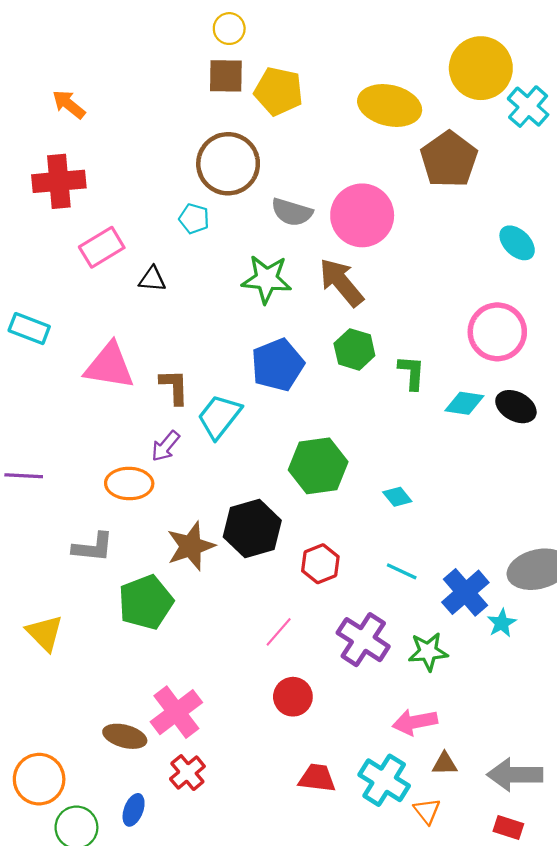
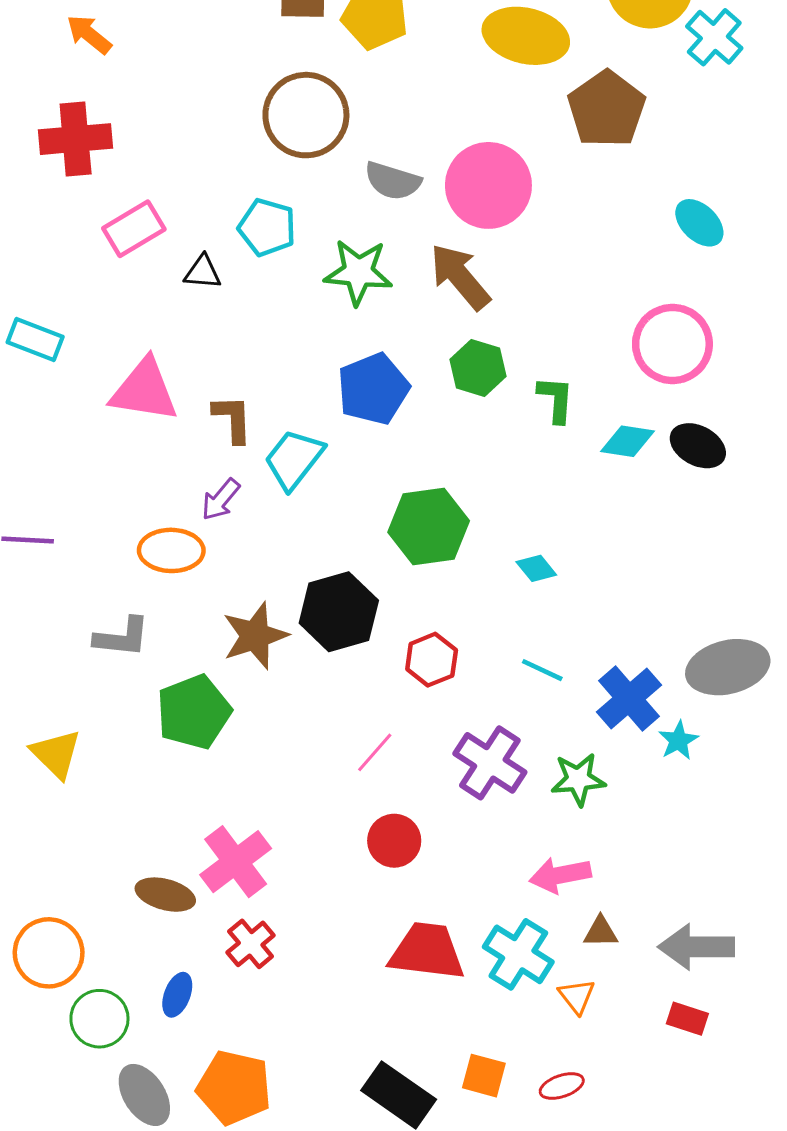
cyan pentagon: (194, 219) -> (267, 227), moved, size x1.4
red trapezoid: (317, 778) -> (427, 951), size x1.5

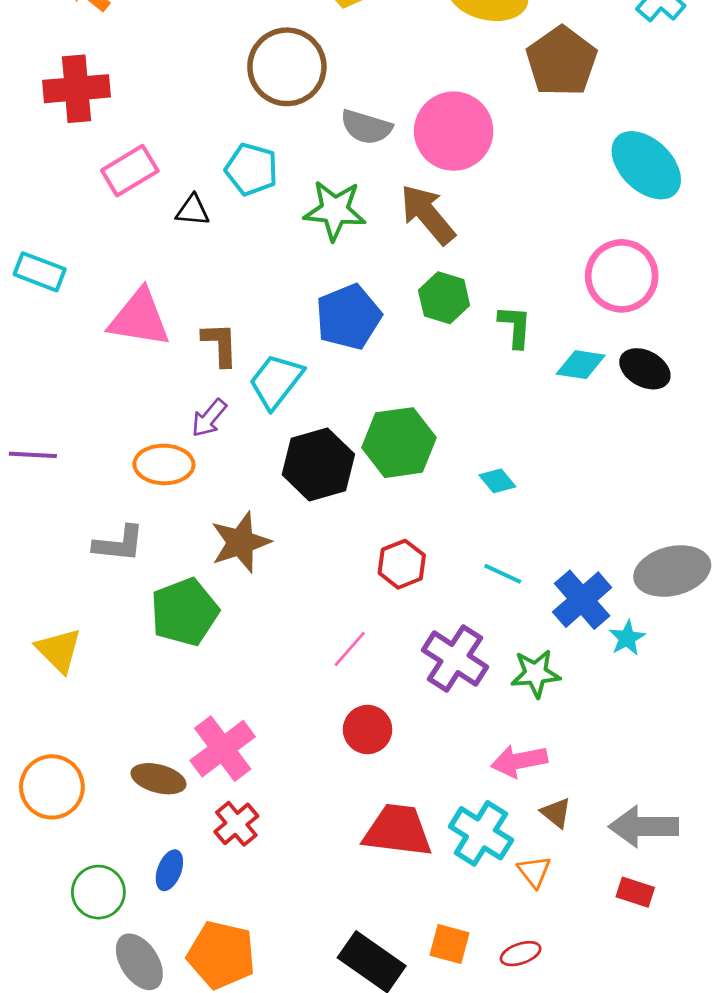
cyan ellipse: (699, 223) -> (646, 165), size x1.6
black hexagon: (339, 612) -> (318, 464), moved
brown triangle: (601, 932) -> (556, 813), turned 40
orange circle: (49, 953) -> (52, 787), moved

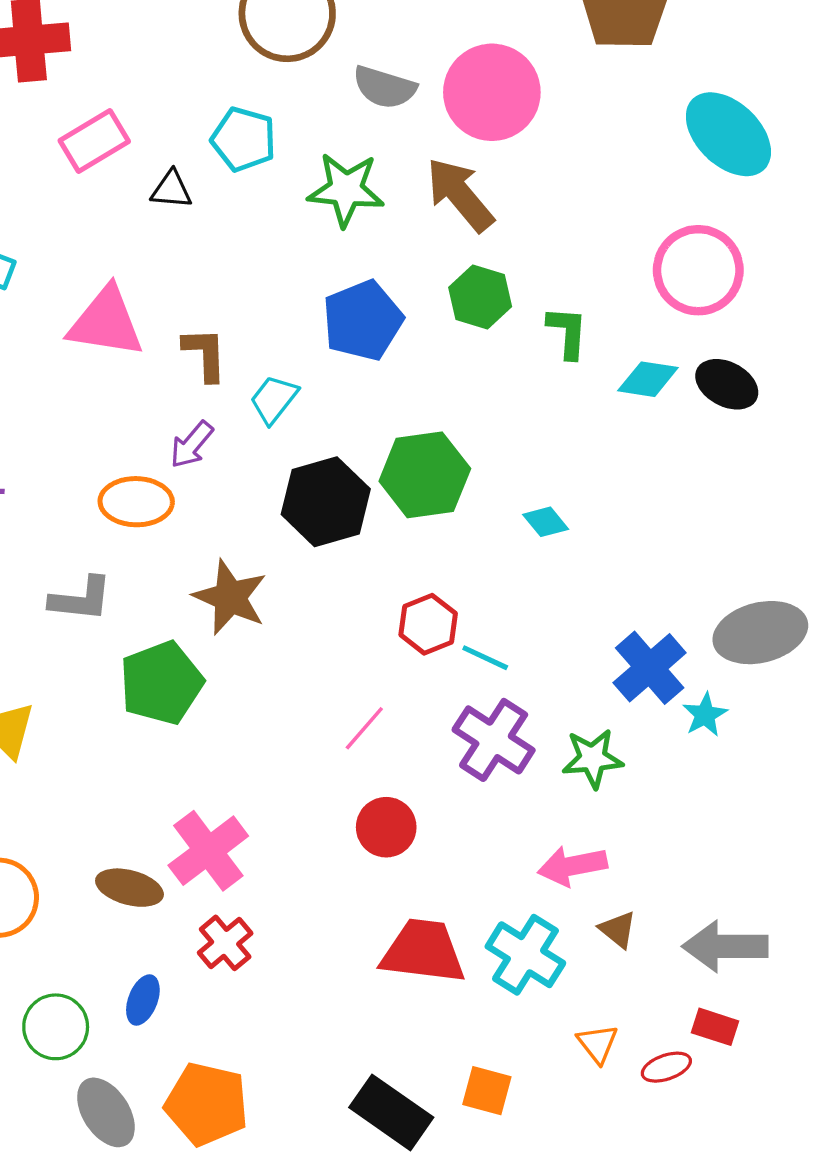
cyan trapezoid: (276, 381) -> (274, 399), size x0.7
brown star: (240, 542) -> (230, 597), turned -30
cyan line: (503, 574) -> (485, 658), moved
orange triangle: (534, 872) -> (598, 1044), moved
red ellipse: (521, 954) -> (666, 1067), moved

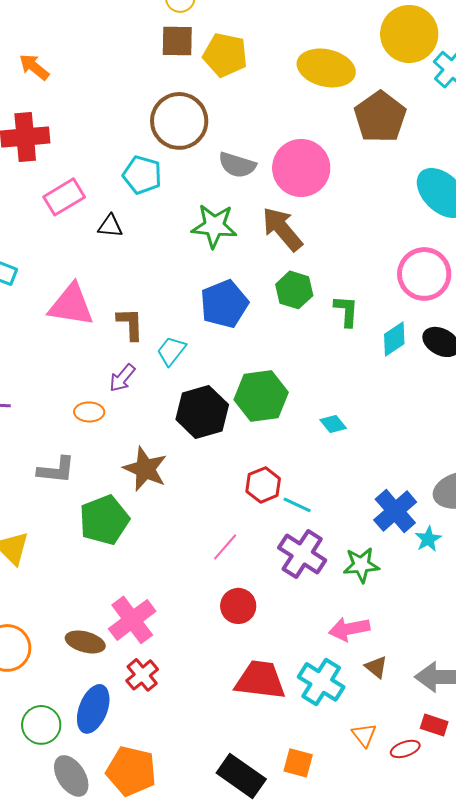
cyan pentagon: (244, 139) -> (142, 175), moved
cyan diamond: (648, 379) -> (394, 339), turned -42
orange ellipse: (136, 502) -> (89, 412), size x0.7
blue ellipse: (143, 1000) -> (93, 709), size x1.6

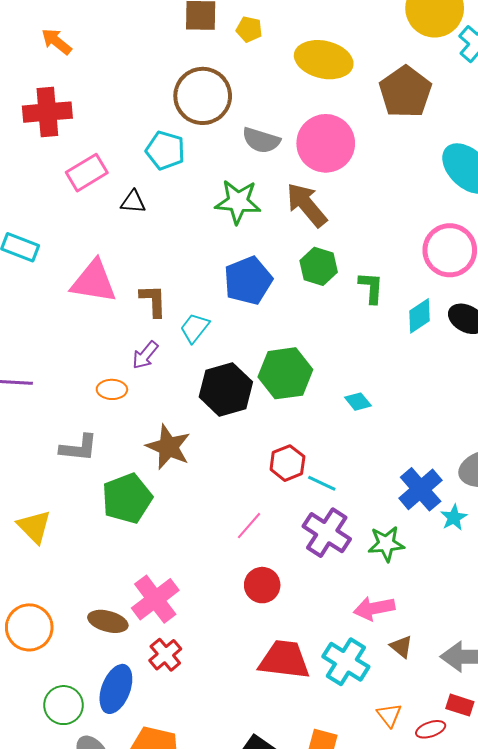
yellow pentagon: (225, 55) -> (249, 29), size x0.6
yellow ellipse: (326, 68) -> (324, 60), moved

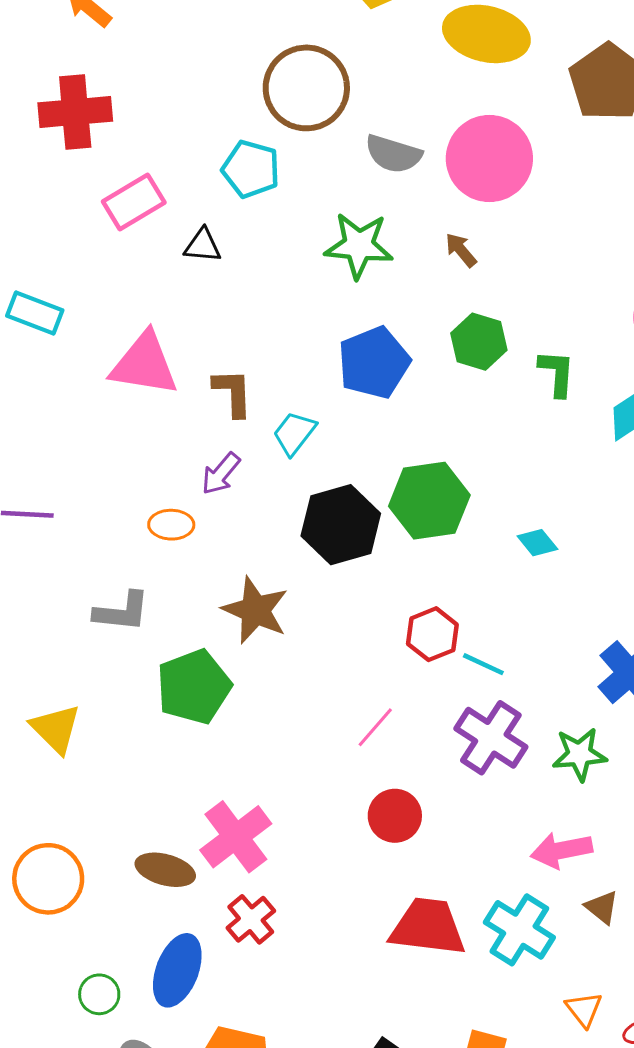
brown arrow: (307, 205) -> (461, 250), size x0.5
green circle: (64, 705) -> (99, 994), size x0.7

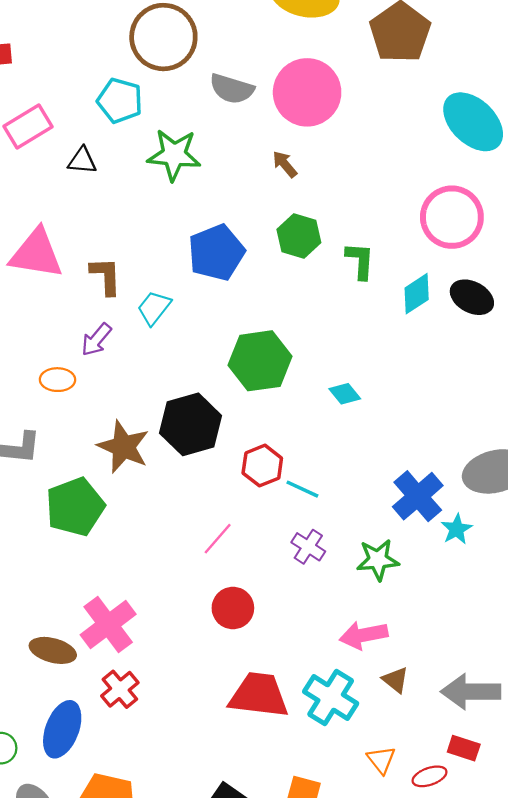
green star: (359, 246) -> (174, 155), moved
black hexagon: (341, 525) -> (191, 424), moved
purple cross: (491, 738) -> (308, 547), size x0.6

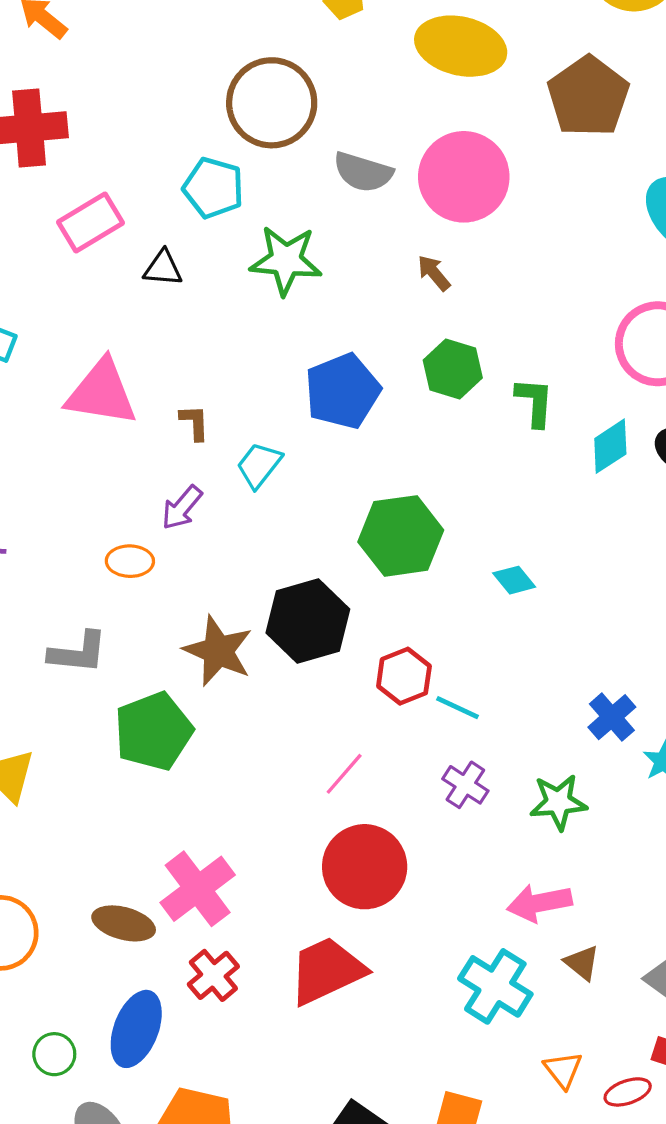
brown L-shape: (106, 276) -> (194, 423), size x0.7
blue cross: (418, 496) -> (612, 717), size x0.7
red circle: (233, 608) -> (365, 867), size x1.5
red trapezoid: (259, 695) -> (327, 971), moved, turned -32

